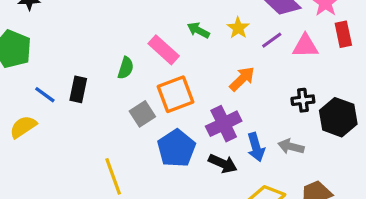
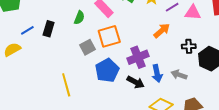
orange arrow: (242, 79) -> (162, 31), moved
blue line: (45, 95) -> (27, 30), turned -72

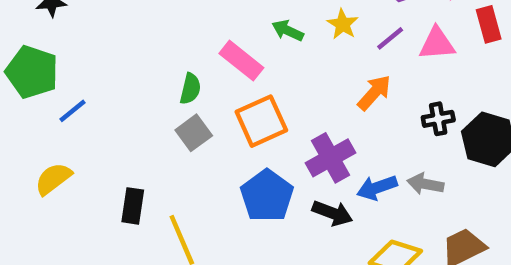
black rectangle: (49, 29) -> (133, 206), moved
blue line: (27, 30) -> (72, 111), moved
gray square: (88, 47) -> (194, 133), moved
blue arrow: (157, 73) -> (377, 188), turned 90

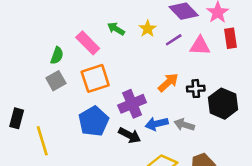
orange arrow: (374, 93) -> (168, 83), moved

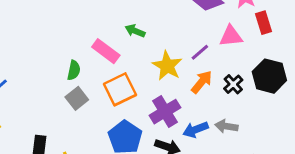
yellow star: (148, 29) -> (167, 66), moved, size x1.5
purple line: (174, 40) -> (200, 52), moved
black cross: (196, 89) -> (233, 84), turned -30
black hexagon: (223, 104) -> (269, 76), moved

